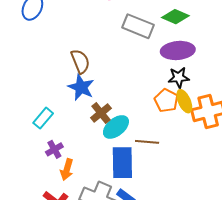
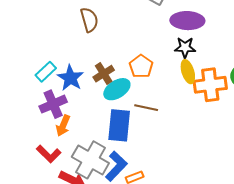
blue star: (81, 87) -> (70, 78), moved
orange pentagon: (166, 100) -> (141, 66), moved
purple cross: (54, 149) -> (53, 104), size x1.5

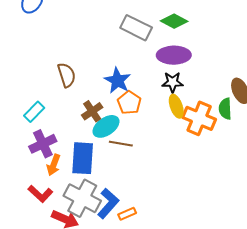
brown semicircle: (89, 20) -> (67, 75), moved
blue star: (70, 78) -> (117, 81), moved
orange cross: (210, 85) -> (199, 118), turned 32
brown line: (146, 108) -> (121, 144), moved
blue rectangle: (119, 125) -> (83, 158), moved

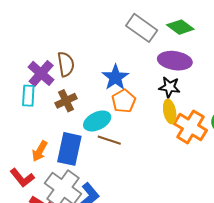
brown cross: (92, 111) -> (66, 101), moved
cyan rectangle: (34, 112) -> (28, 96), turned -50
purple cross: (43, 144) -> (41, 73), moved, turned -32

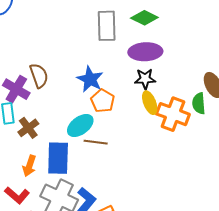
gray rectangle: (142, 28) -> (107, 26), turned 64
brown cross: (66, 101) -> (28, 128), moved

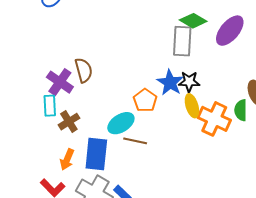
gray rectangle: (107, 26) -> (182, 41), moved
purple ellipse: (145, 52) -> (230, 31), moved, turned -52
blue star: (90, 79) -> (170, 83), moved

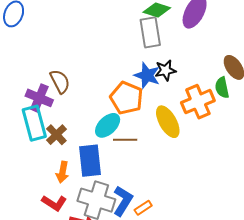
orange pentagon: (145, 100) -> (126, 98), size x1.4
cyan rectangle: (50, 106) -> (34, 123), size x1.6
yellow ellipse: (192, 106) -> (168, 122), moved, size x1.4
orange cross: (214, 119) -> (198, 102), turned -36

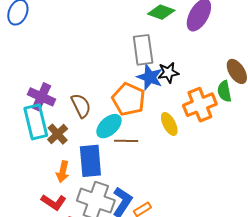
gray rectangle: (150, 32) -> (143, 50), moved
brown semicircle: (60, 81) -> (81, 106), moved
yellow ellipse: (168, 122) -> (169, 124), size x0.7

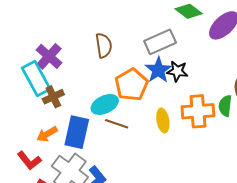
gray rectangle: (143, 50) -> (160, 42), turned 56
brown semicircle: (81, 106) -> (104, 45), moved
cyan rectangle: (36, 122) -> (36, 79), turned -32
orange arrow: (63, 172) -> (47, 134), turned 30

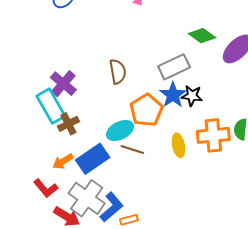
blue rectangle: (77, 132) -> (93, 159), turned 44

